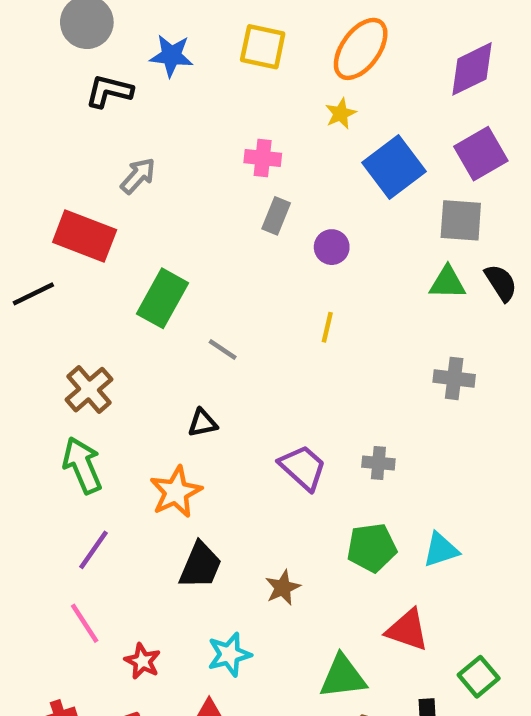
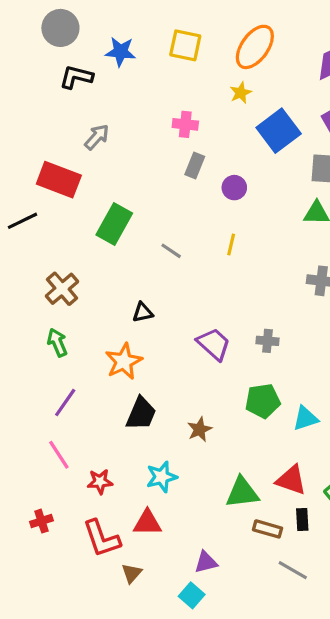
gray line: (223, 349) -> (171, 251), moved
green arrow: (82, 465) -> (57, 342), size x0.7
cyan triangle: (441, 550) -> (305, 418), moved
red triangle: (407, 630) -> (291, 480), moved
red star: (142, 661) -> (100, 482), turned -30

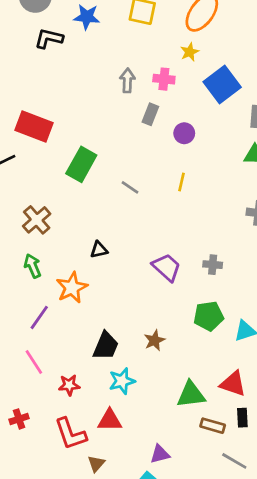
pink cross: (185, 124) -> (164, 79), moved
gray arrow: (97, 137) -> (127, 80), moved, turned -40
black triangle: (143, 312) -> (99, 250), moved
orange star: (124, 361) -> (72, 288), moved
black trapezoid: (141, 414) -> (106, 346), moved

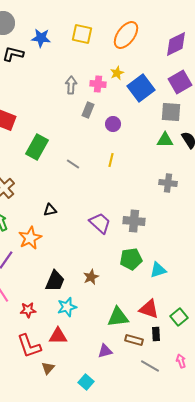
yellow star: (190, 52) -> (117, 73), moved
gray cross: (213, 265) -> (134, 221), size x1.5
purple triangle: (160, 454) -> (105, 351), moved

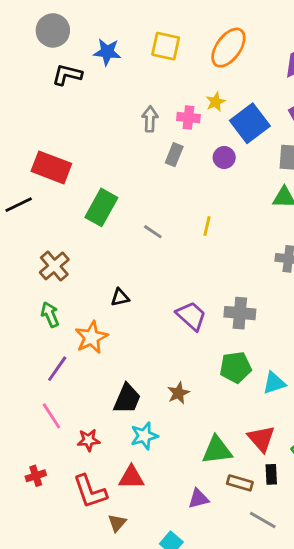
purple circle: (113, 124) -> (224, 157), moved
red triangle: (149, 309) -> (261, 439), turned 30

